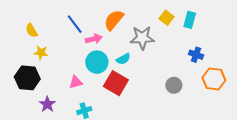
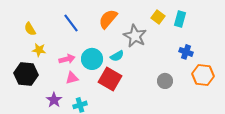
gray star: (142, 38) -> (135, 36), turned 30
pink arrow: (94, 39) -> (67, 59), moved
purple star: (47, 104) -> (54, 100), moved

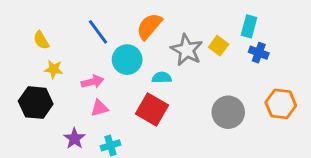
yellow square: (158, 17) -> (219, 46), moved
blue cross: (186, 52) -> (259, 53), moved
cyan semicircle: (117, 56) -> (162, 78), turned -152
cyan circle: (92, 59) -> (127, 60), moved
gray circle: (165, 81) -> (228, 112), size x1.5

